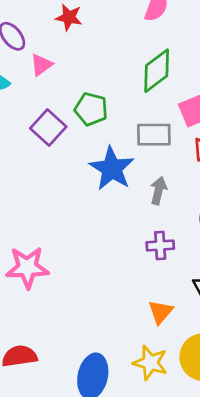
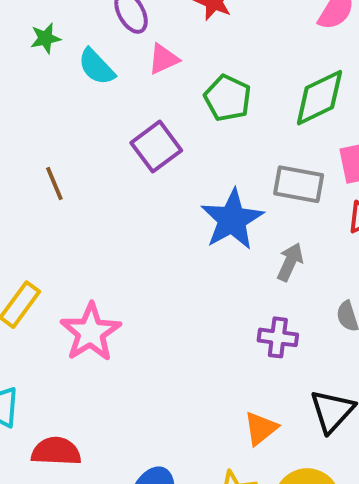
green pentagon: (91, 109) -> (228, 98), moved
pink star: (27, 267) -> (91, 332), turned 30

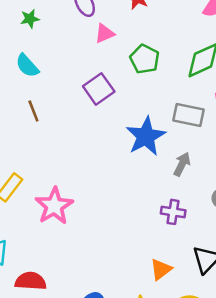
cyan semicircle: (97, 67) -> (27, 66), moved

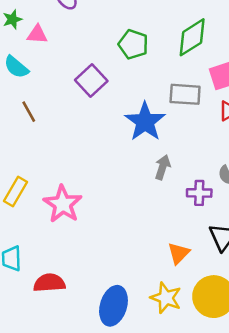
pink triangle: (104, 33) -> (37, 34), moved, turned 35
gray arrow: (182, 164) -> (163, 167), moved
purple cross: (173, 212) -> (199, 193), moved

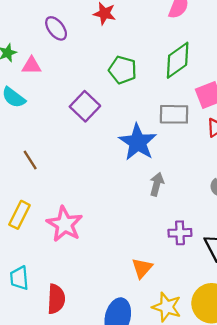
brown line: (29, 112) -> (30, 160), moved
purple cross: (199, 193) -> (180, 233), moved
orange triangle: (179, 253) -> (142, 268), moved
red semicircle: (49, 283) -> (56, 299), turned 100

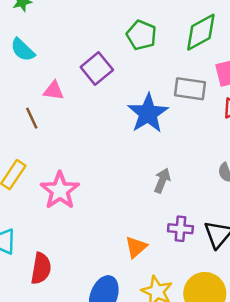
pink triangle: (32, 66) -> (54, 91), moved
gray arrow: (157, 184) -> (162, 181), moved
purple cross: (180, 233) -> (180, 229), moved

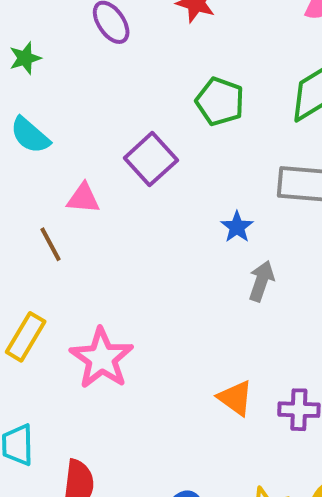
blue star: (148, 113) -> (237, 227), size x0.5
gray arrow: (162, 181) -> (261, 281), moved
orange triangle: (136, 247) -> (235, 398), moved, turned -40

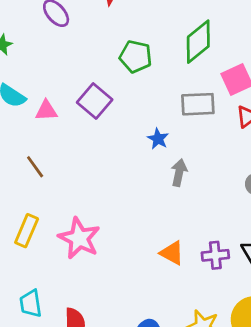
pink triangle: (83, 198) -> (46, 111), moved

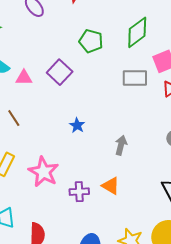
blue star: (158, 139) -> (77, 125), moved
gray arrow: (179, 173) -> (121, 145), moved
purple cross: (215, 255) -> (79, 192), moved

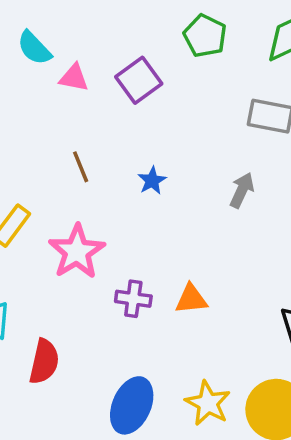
brown line: (14, 118) -> (81, 167), moved
gray arrow: (121, 145) -> (242, 190), moved
orange triangle: (111, 186) -> (191, 299), turned -48

